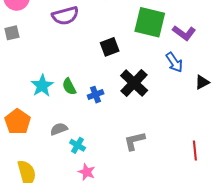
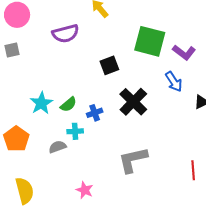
green semicircle: (69, 87) -> (68, 104), turned -102
gray L-shape: (134, 141) -> (133, 160), size x1.4
cyan cross: (78, 145) -> (75, 131), moved, turned -35

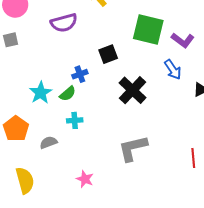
blue cross: (95, 113) -> (80, 74), moved
gray semicircle: (57, 147) -> (48, 142), moved

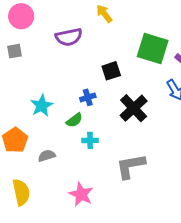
blue cross: (80, 74) -> (88, 97), moved
green semicircle: (68, 94) -> (74, 120), moved
cyan cross: (75, 120) -> (90, 140), moved
pink star: (85, 179) -> (81, 194), size x1.4

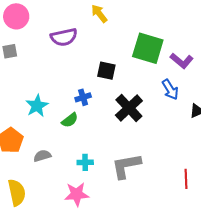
black square: (111, 71) -> (106, 71), turned 30
cyan cross: (90, 140) -> (85, 162), moved
pink star: (81, 194) -> (77, 194), turned -30

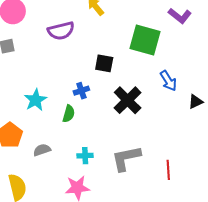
purple L-shape: (182, 61) -> (180, 16), moved
green semicircle: (70, 120) -> (69, 114), turned -36
red line: (186, 179) -> (168, 170), moved

